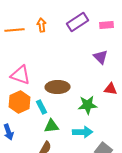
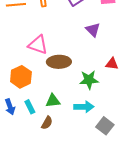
purple triangle: (101, 57) -> (93, 30), moved
pink triangle: (21, 75) -> (38, 45), moved
cyan rectangle: (42, 107) -> (30, 107), moved

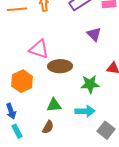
cyan rectangle: (30, 107) -> (17, 131), moved

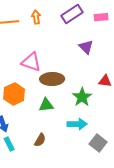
green star: (90, 84) -> (82, 97), turned -30
green triangle: (54, 105) -> (46, 105), moved

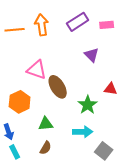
orange arrow: (36, 17) -> (42, 25), size x1.5
brown ellipse: (52, 79) -> (58, 87), turned 60
green triangle: (46, 105) -> (46, 124), moved

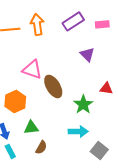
green triangle: (46, 124) -> (31, 127), moved

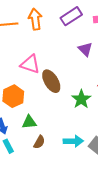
cyan arrow: (78, 131) -> (73, 141), moved

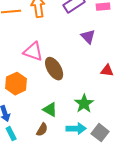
green star: (81, 99) -> (84, 104), moved
green triangle: (29, 122) -> (50, 110), moved, turned 35

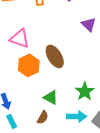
pink triangle: (33, 52) -> (20, 38), moved
orange hexagon: (16, 84) -> (29, 65), moved

